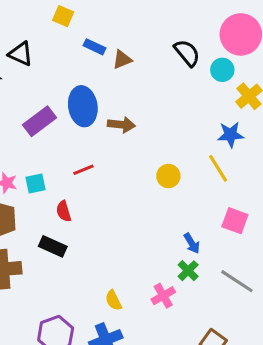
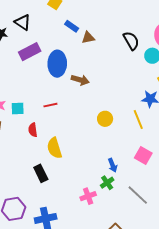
purple rectangle: (39, 121) -> (30, 52), moved
black rectangle: (53, 246) -> (41, 173), moved, turned 30
yellow semicircle: (113, 300) -> (54, 148), moved, size x1.5

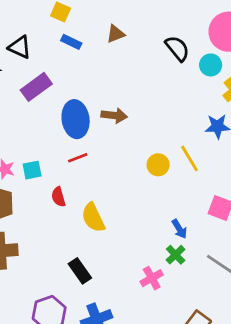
blue rectangle: (72, 26) -> (71, 42), moved
brown triangle: (88, 38) -> (115, 34), moved
blue ellipse: (57, 64) -> (76, 119), moved
yellow line: (138, 119) -> (189, 158), moved
black rectangle: (41, 173) -> (80, 271), moved

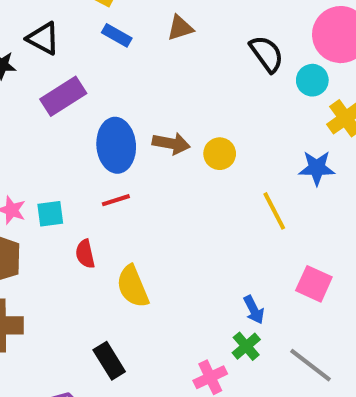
yellow circle: (158, 165) -> (220, 154), moved

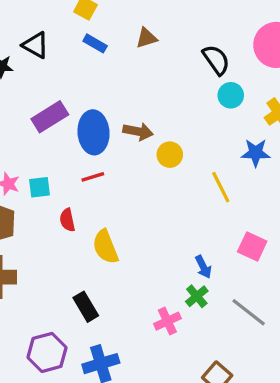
cyan circle: (312, 80) -> (231, 95), moved
purple rectangle: (63, 96) -> (50, 117), moved
yellow circle: (220, 154) -> (170, 155), moved

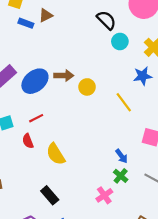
brown triangle: (146, 38) -> (46, 15), moved
blue ellipse: (94, 132) -> (35, 81), turned 64
red line: (93, 177) -> (36, 118), moved

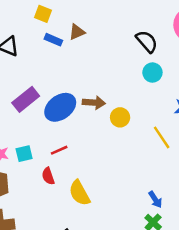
cyan circle: (120, 41) -> (152, 73), moved

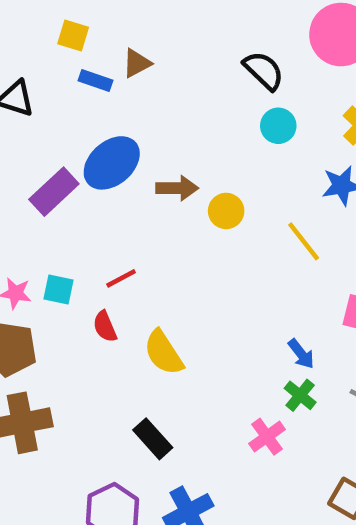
blue ellipse: (60, 107) -> (112, 163), moved
cyan square: (24, 154) -> (59, 290), turned 30

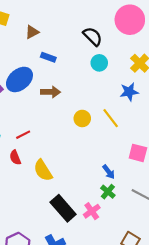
blue rectangle: (96, 80) -> (48, 57), moved
yellow circle: (226, 211) -> (82, 118), moved
black rectangle: (153, 439) -> (63, 208), moved, size x1.4

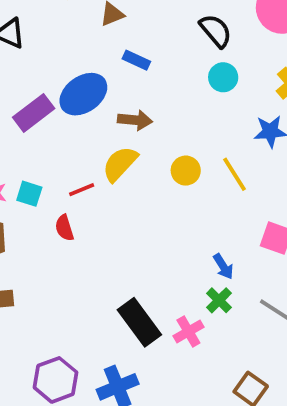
yellow semicircle: (43, 170) -> (120, 164), moved, turned 70

